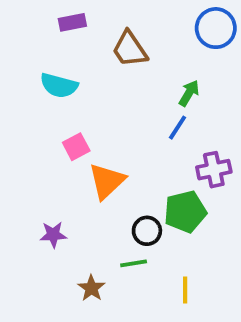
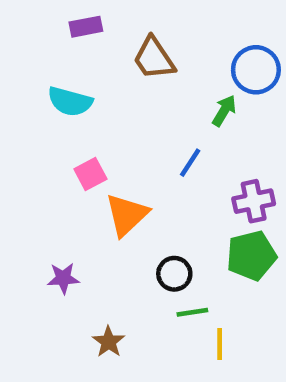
blue circle: (216, 28) -> (256, 70), moved
blue line: (178, 128) -> (190, 163), moved
green pentagon: (185, 212) -> (251, 256), moved
green line: (134, 263) -> (192, 312), moved

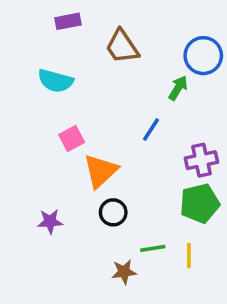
black circle: (174, 274) -> (113, 212), moved
brown star: (109, 342) -> (124, 272), moved, turned 30
yellow line: (220, 344) -> (189, 256), moved

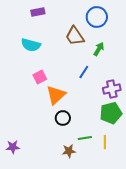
brown trapezoid: (122, 47) -> (75, 36), moved
blue circle: (203, 56) -> (97, 17), moved
purple star: (50, 221) -> (13, 147), moved

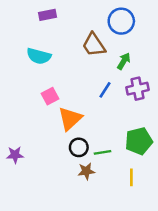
purple cross: (112, 89) -> (138, 89), moved
green line: (85, 138) -> (103, 152), moved
purple star: (13, 147) -> (15, 155), moved
brown star: (69, 151) -> (86, 171), moved

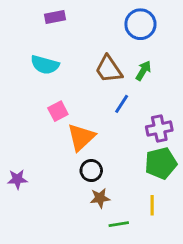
brown trapezoid: (94, 45) -> (109, 69), moved
purple cross: (138, 89) -> (159, 129), moved
green line: (103, 152) -> (119, 224), moved

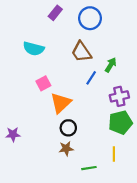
purple rectangle: (55, 17) -> (55, 13), moved, turned -40
blue circle: (140, 24) -> (90, 18), moved
green arrow: (143, 71) -> (111, 65), moved
brown star: (100, 198) -> (66, 149), moved

